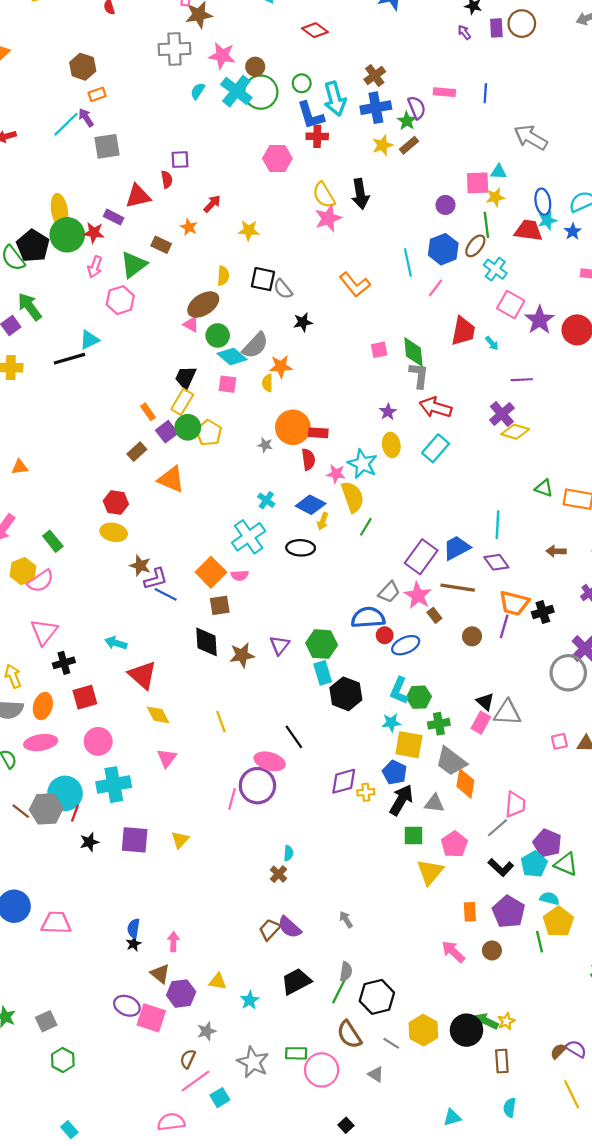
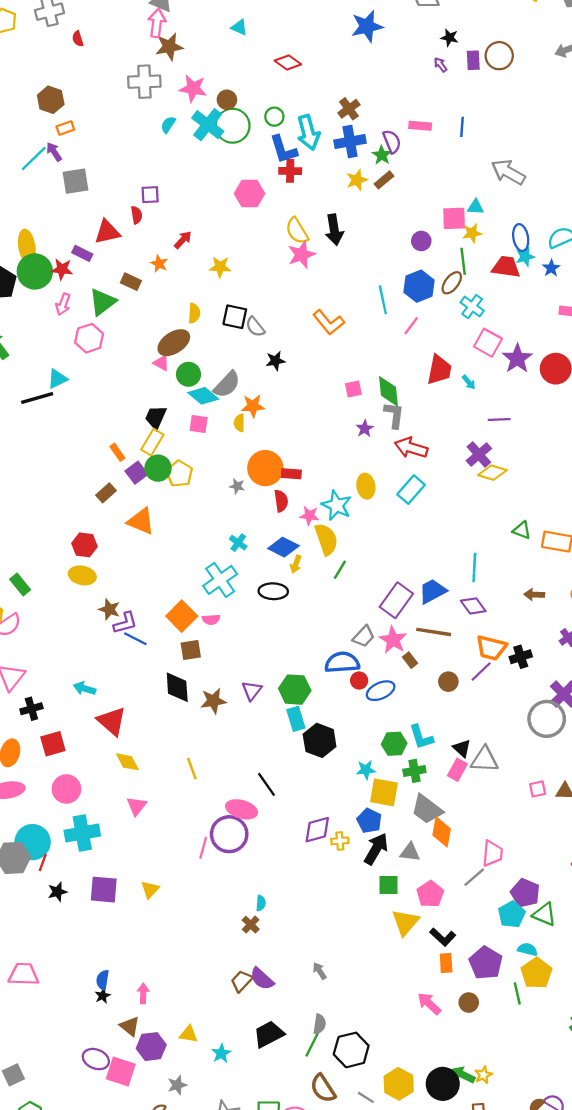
purple star: (388, 412) -> (365, 429), moved
purple line: (504, 626) -> (481, 671), turned 30
cyan L-shape: (399, 691) -> (421, 737), moved, turned -40
black L-shape: (501, 867) -> (443, 937), moved

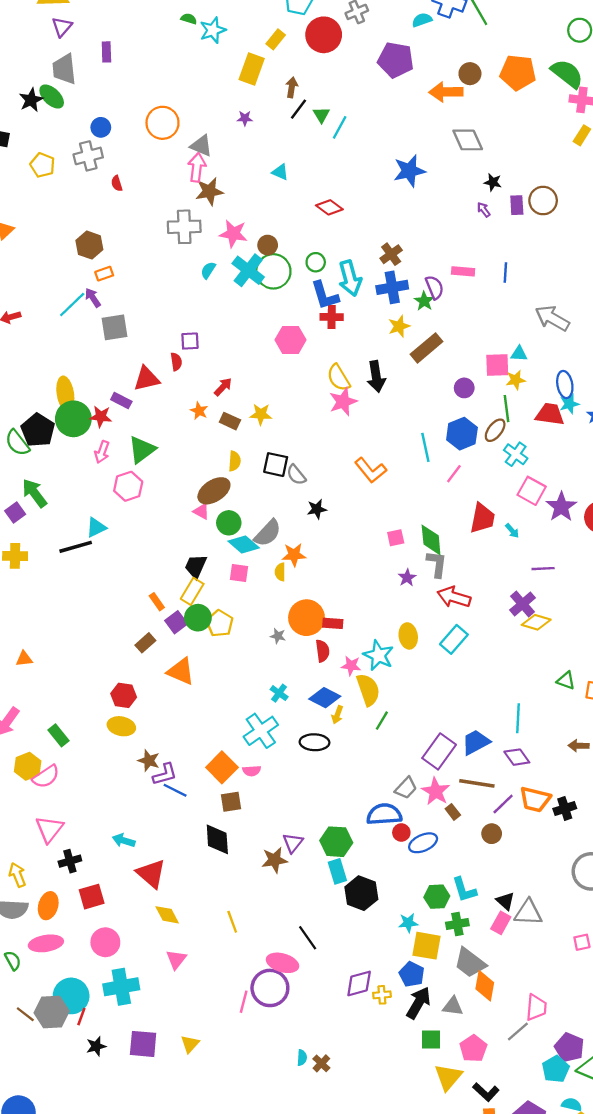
brown rectangle: (384, 180) -> (427, 348), moved, size x1.6
brown rectangle: (131, 282) -> (230, 421), moved
purple line: (481, 671) -> (503, 804), moved
brown star: (213, 701) -> (274, 860), moved
brown cross: (251, 925) -> (321, 1063), moved

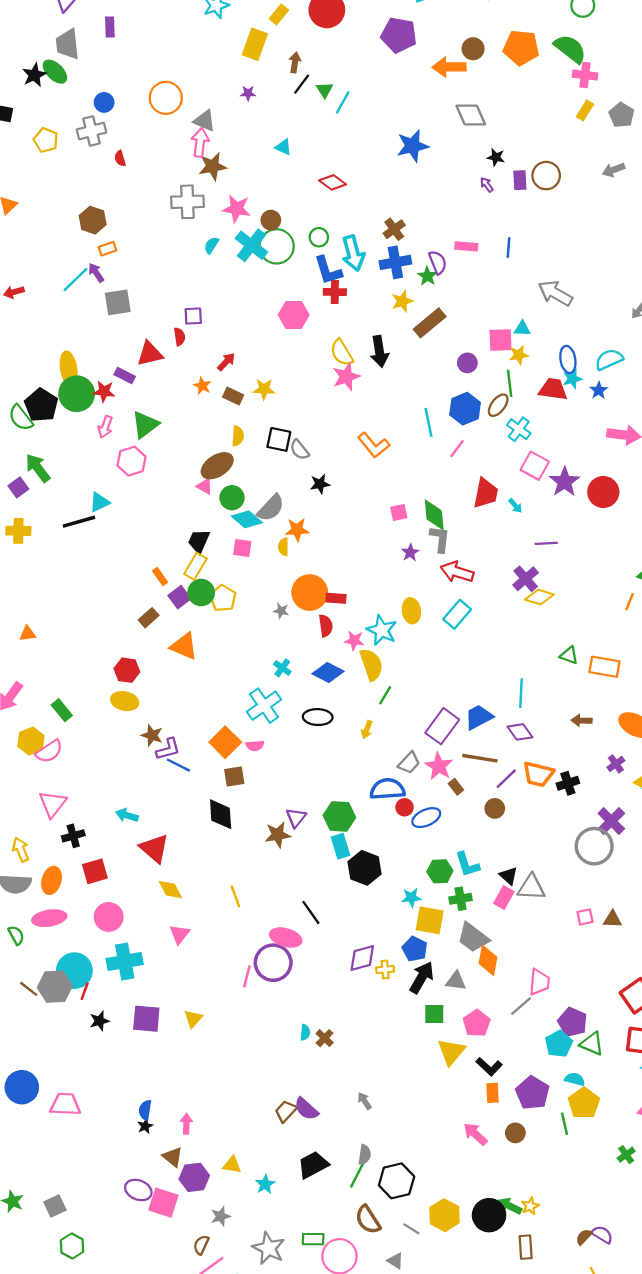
yellow arrow: (337, 715) -> (367, 730), moved

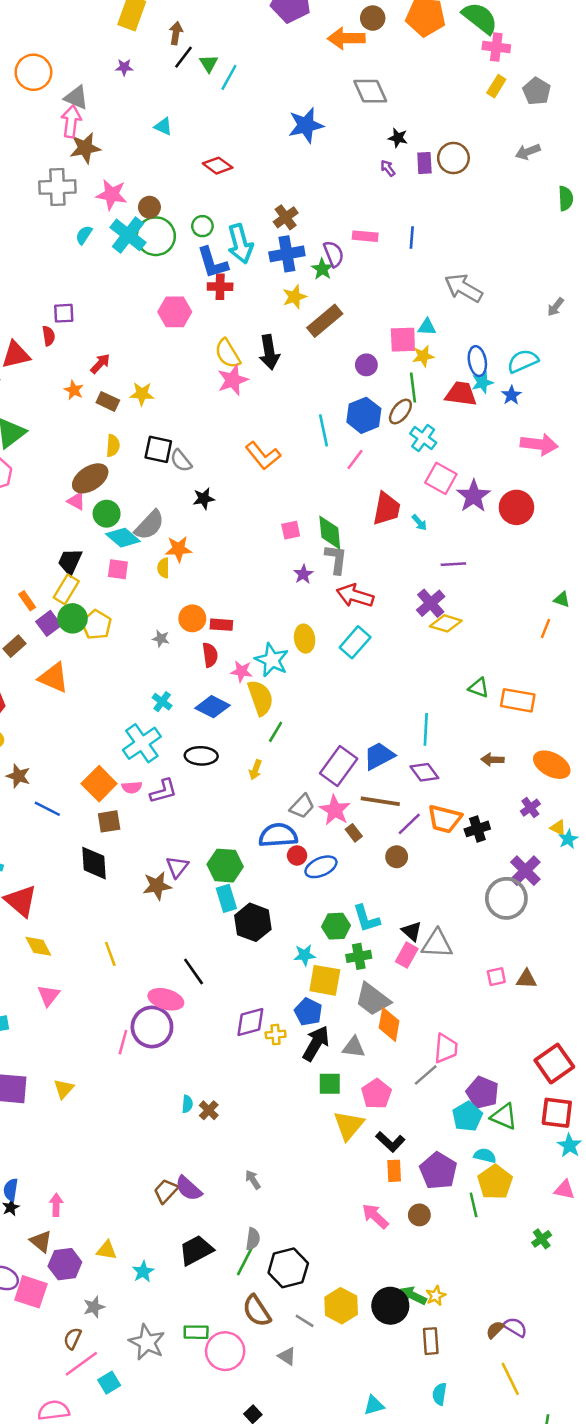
orange circle: (310, 593) -> (192, 618), size x0.7
purple L-shape: (168, 749) -> (163, 791), moved

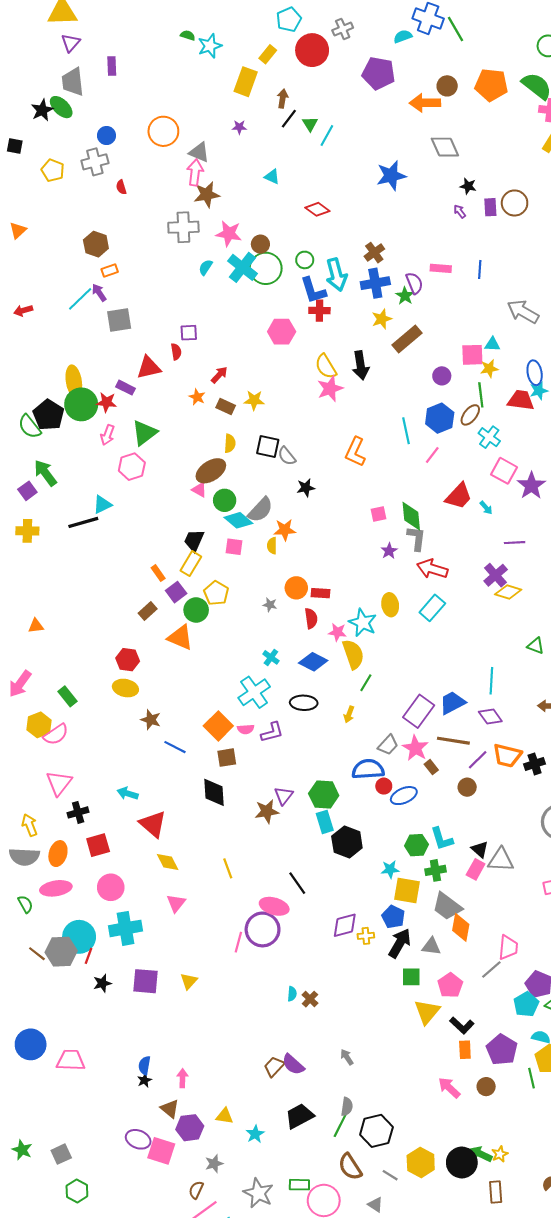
orange L-shape: (263, 456) -> (355, 452), turned 64
red trapezoid: (387, 509) -> (459, 496), turned 32
green circle: (73, 618) -> (196, 610), moved

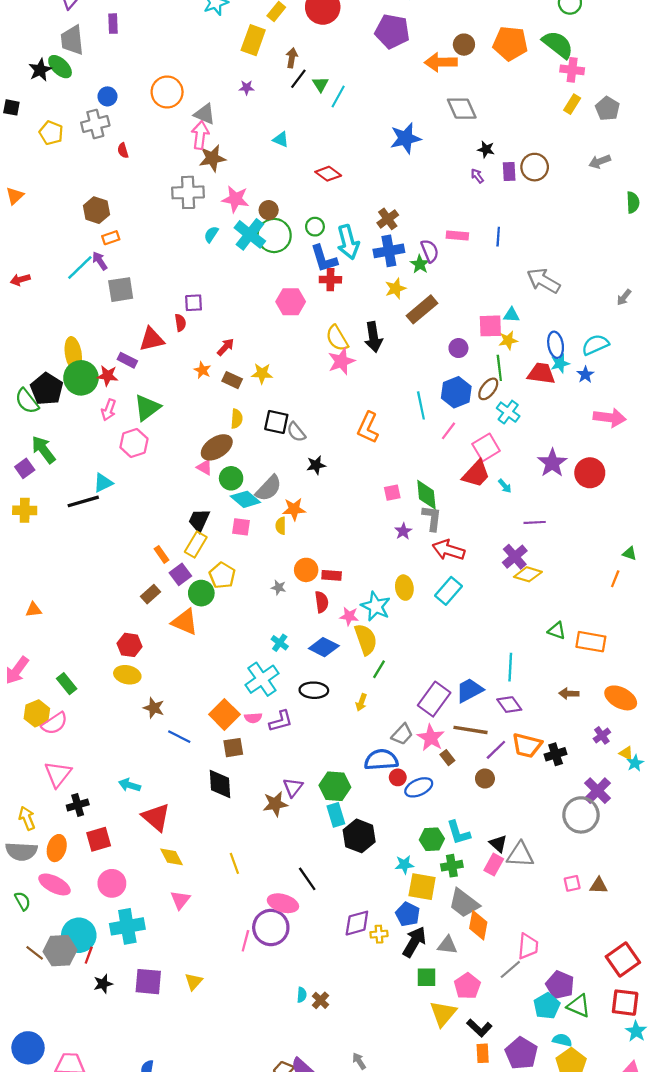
pink square: (504, 471) -> (486, 447), moved, turned 30
pink ellipse: (56, 888) -> (54, 884), turned 36

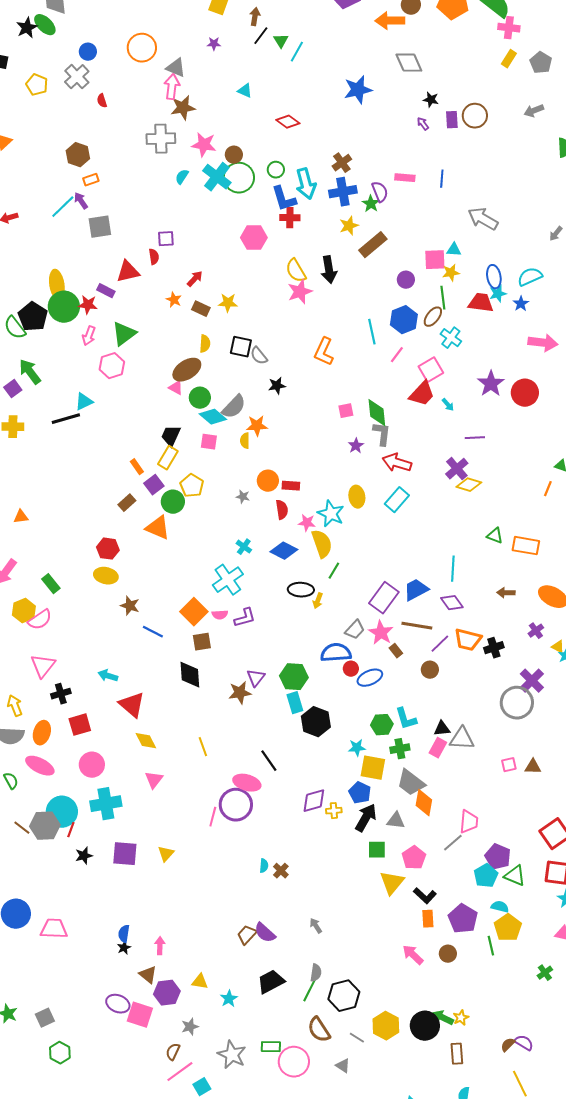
gray cross: (95, 124) -> (77, 77), turned -30
black ellipse: (314, 690) -> (301, 590), moved
black triangle: (498, 844) -> (442, 729), turned -48

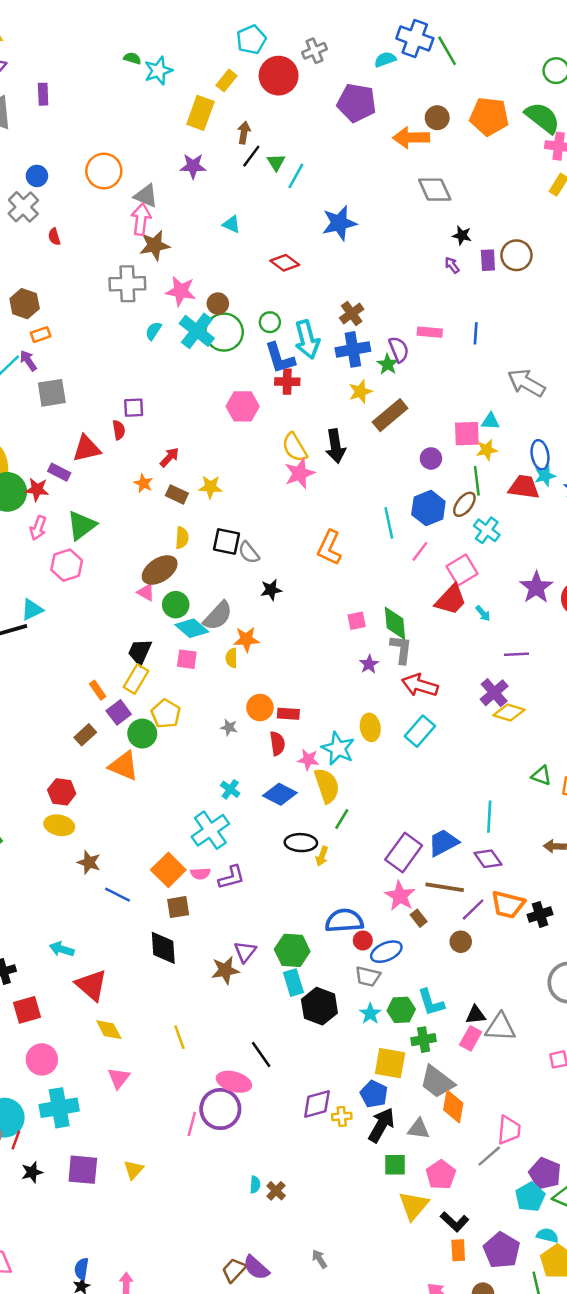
purple star: (214, 44) -> (193, 166), size x1.5
blue star: (358, 90) -> (339, 223), moved
gray trapezoid: (355, 630) -> (368, 976), moved, turned 60
cyan star: (357, 748) -> (370, 1014), moved, turned -30

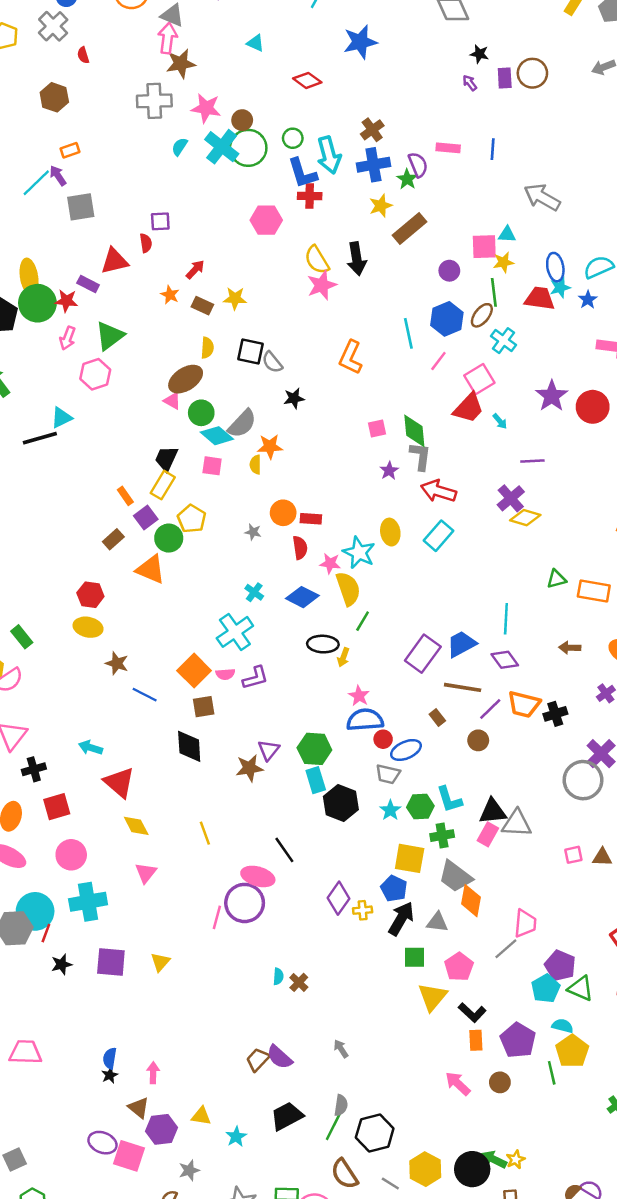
brown hexagon: (25, 304) -> (54, 97), moved
green triangle: (541, 776) -> (557, 579), turned -35
pink star: (400, 896) -> (359, 696), moved, size x0.7
black triangle: (476, 1015) -> (493, 811), size x1.4
purple diamond: (317, 1104) -> (339, 898), turned -40

